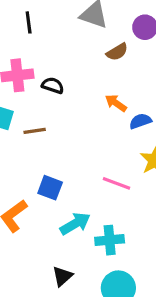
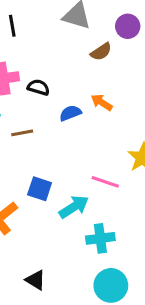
blue semicircle: (140, 121) -> (70, 113), moved
cyan arrow: (75, 224) -> (74, 207), moved
black triangle: (62, 276) -> (36, 280), moved, turned -45

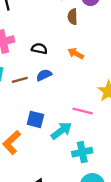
brown semicircle: (101, 52) -> (73, 17), turned 126
black semicircle: (38, 87) -> (39, 49), moved
blue semicircle: (70, 113) -> (44, 75), moved

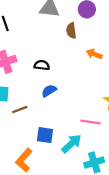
orange arrow: (76, 53) -> (94, 54), moved
brown line: (20, 80) -> (20, 110), moved

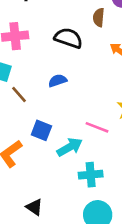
black semicircle: (42, 65) -> (68, 38), moved, size x1.5
brown line: (20, 110) -> (19, 95), turned 56

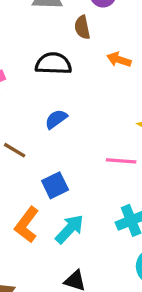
blue square: (41, 130) -> (55, 185), turned -30
cyan arrow: (70, 147) -> (70, 229), moved

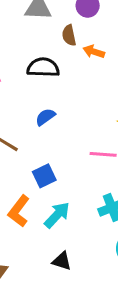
orange arrow: (119, 60) -> (94, 52), moved

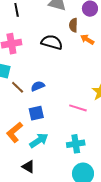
blue semicircle: (45, 117) -> (38, 86), moved
black triangle: (62, 261) -> (28, 167), moved

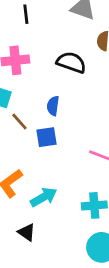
blue semicircle: (38, 86) -> (53, 106), moved, turned -64
blue square: (36, 113) -> (46, 137), moved

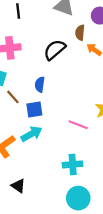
black semicircle: (71, 62) -> (55, 50), turned -60
cyan arrow: (44, 197) -> (31, 134), moved

